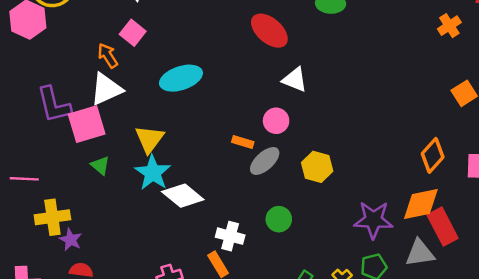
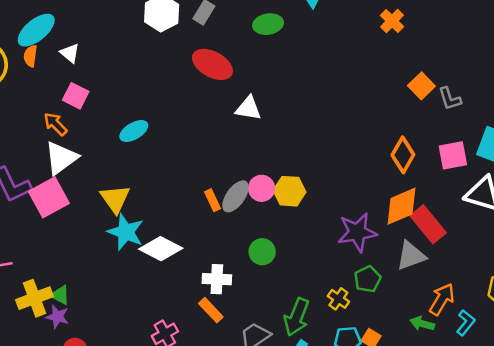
cyan ellipse: (181, 78) -> (134, 131), size x0.7
pink circle: (276, 121) -> (262, 188), moved
orange rectangle: (243, 142) -> (212, 200), moved, turned 60
green triangle: (100, 165) -> (60, 295), moved

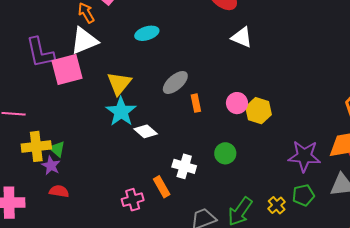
gray ellipse: (236, 196) -> (175, 82), moved
white diamond: (161, 249) -> (146, 131), size x0.7
orange rectangle: (211, 310) -> (162, 187), moved

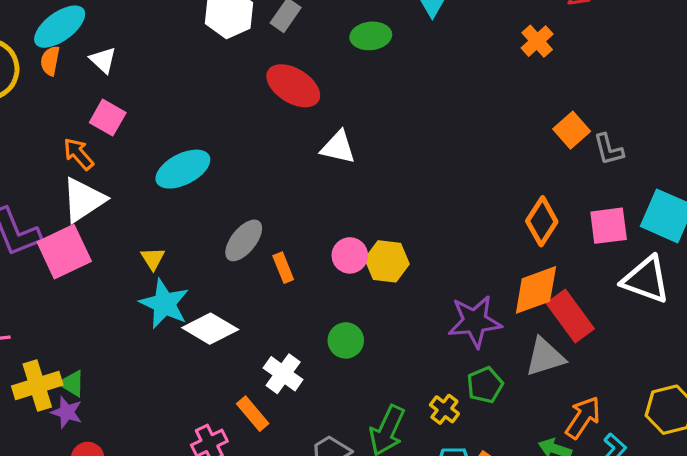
cyan ellipse: (147, 33) -> (183, 169), size x1.4
yellow triangle: (119, 83) -> (153, 259), size x0.6
white diamond: (146, 131) -> (210, 329), size x1.4
white cross: (184, 166) -> (283, 374), turned 30

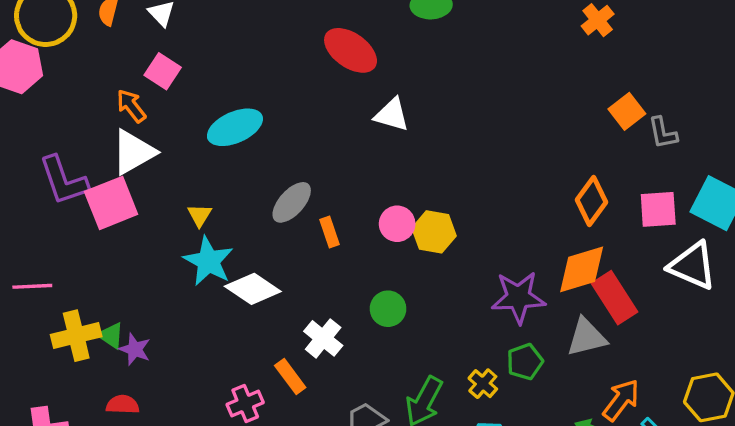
purple star: (67, 412) -> (135, 349), moved

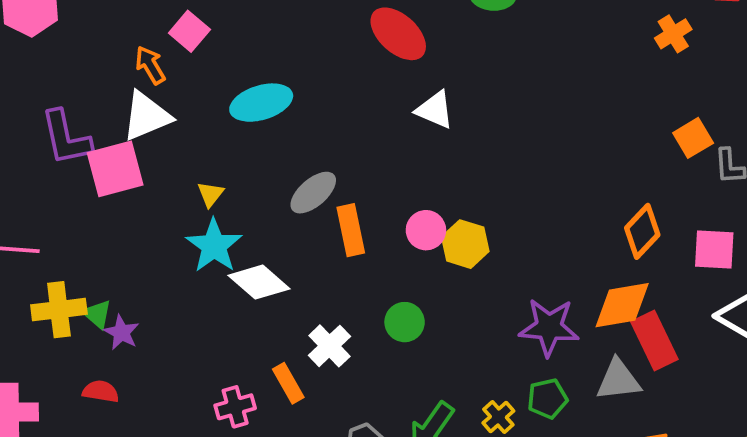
orange rectangle: (330, 232) -> (351, 230), size x1.5

